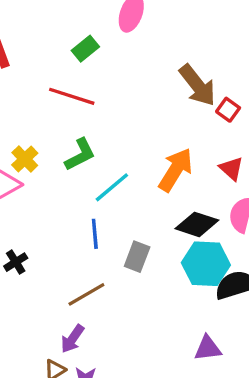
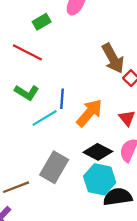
green L-shape: (80, 155) -> (27, 92), turned 50
blue line: (95, 234) -> (62, 99), moved
gray rectangle: (137, 257) -> (54, 167), size x1.5

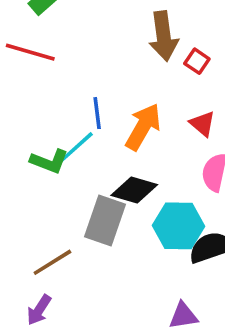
brown arrow: (113, 58) -> (164, 36), turned 32
green L-shape: (27, 92) -> (49, 161), moved
black diamond: (98, 152) -> (134, 190), moved

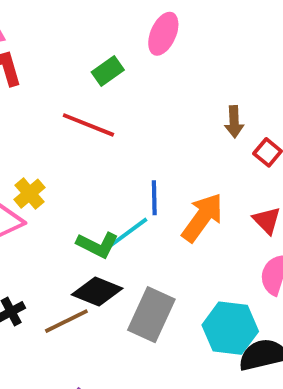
brown arrow: (164, 36) -> (234, 122), size x0.6
black diamond: (134, 190) -> (97, 292), moved
brown line: (52, 262) -> (66, 321), moved

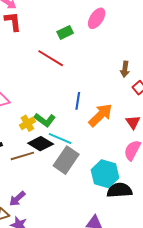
yellow cross: (29, 194) -> (27, 123), moved
cyan line: (128, 233) -> (60, 138), moved, turned 50

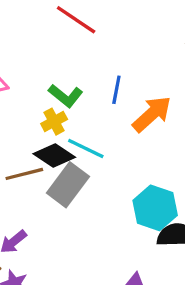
green L-shape: (45, 120) -> (66, 96), moved
yellow cross: (27, 123) -> (54, 122), moved
gray rectangle: (66, 160) -> (68, 185), moved

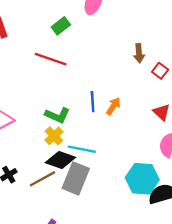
orange arrow: (152, 114) -> (113, 106), moved, size x0.6

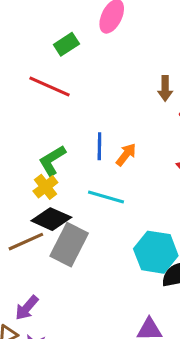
green L-shape: (57, 115) -> (52, 160), turned 120
cyan line: (82, 149) -> (106, 197), moved

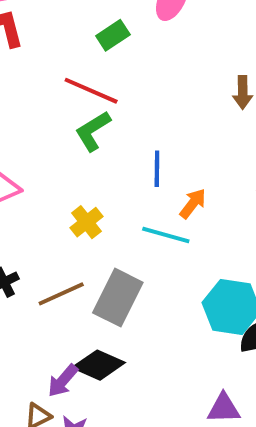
orange arrow: (126, 155) -> (193, 204), moved
green L-shape: (52, 160) -> (93, 131), moved
black diamond: (51, 219) -> (99, 365), moved

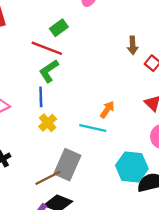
green rectangle: (113, 35) -> (59, 28), moved
blue line: (157, 169) -> (41, 97), moved
brown line: (61, 294) -> (48, 178), moved

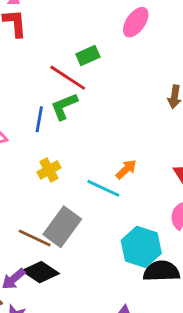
blue line: (41, 97) -> (39, 119), moved
brown line: (48, 178) -> (35, 238), turned 40

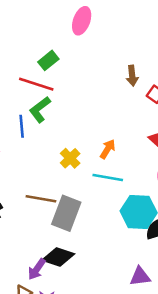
yellow cross: (49, 170) -> (70, 158), moved
cyan line: (103, 188) -> (108, 178), moved
brown line: (35, 238) -> (41, 199), moved

